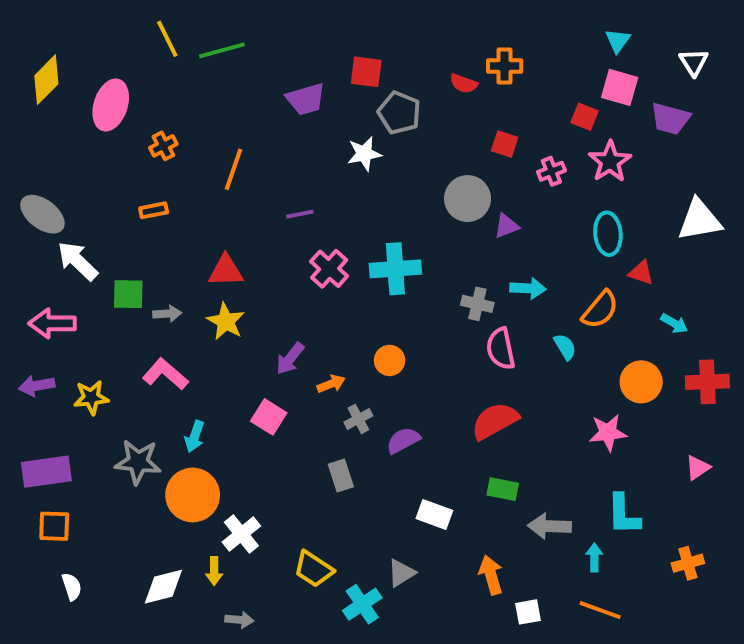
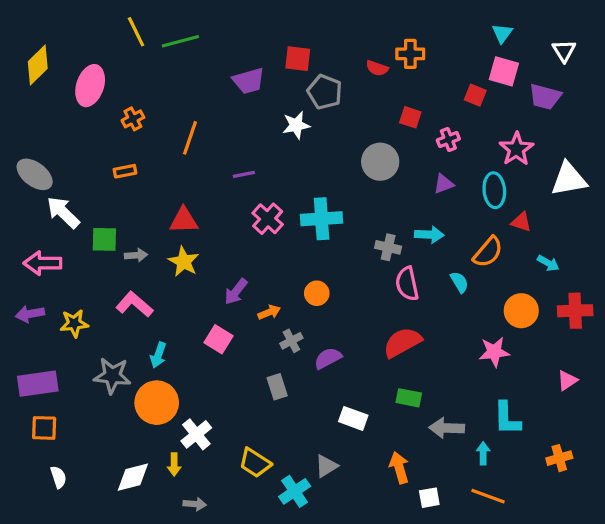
pink star: (610, 162) -> (516, 149), moved
purple triangle: (507, 226) -> (444, 184), moved

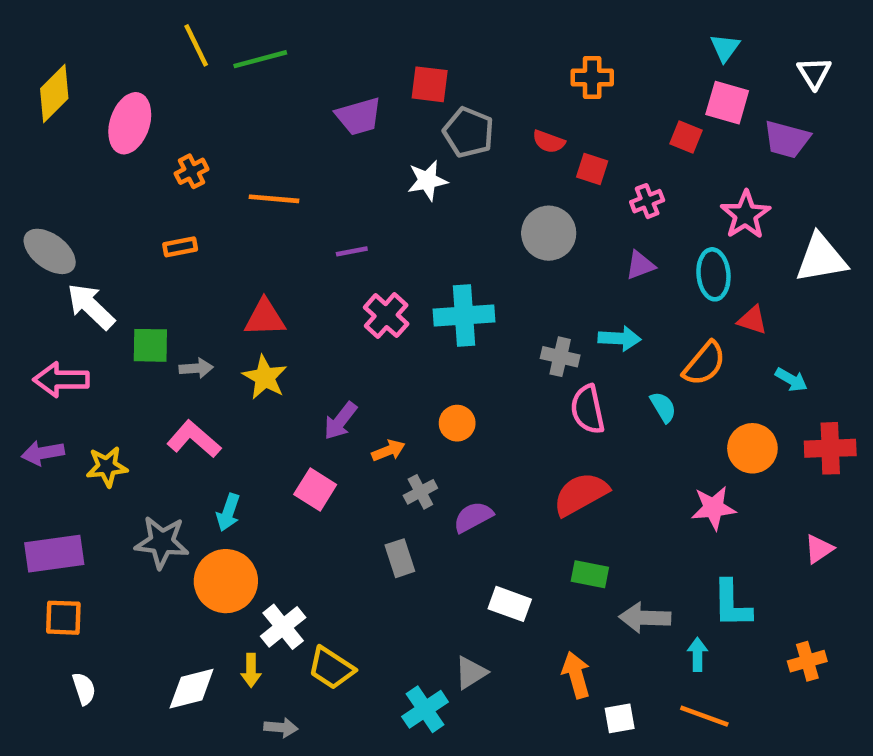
red semicircle: (377, 68) -> (549, 142), moved
orange line: (190, 138) -> (274, 199), turned 76
yellow trapezoid: (255, 463) -> (331, 668), moved

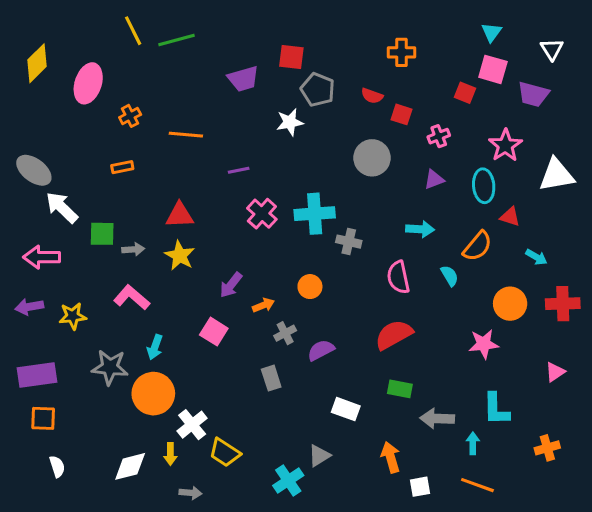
gray cross: (560, 357) -> (349, 242), moved

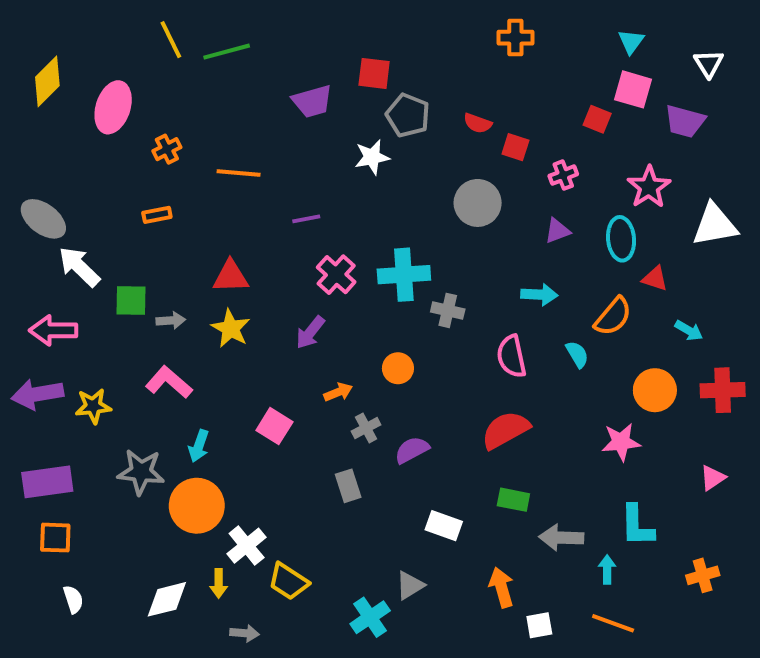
orange cross: (401, 52) -> (515, 38), moved
purple arrow: (231, 285) -> (310, 332), moved
purple arrow: (29, 307) -> (37, 394), size x1.4

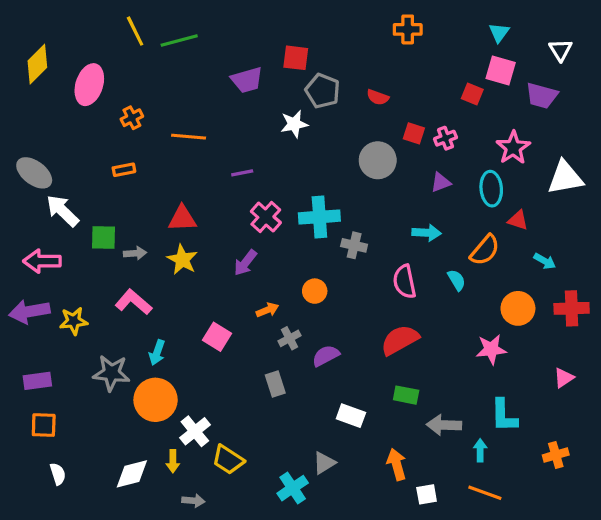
red square: (515, 147) -> (414, 133), moved
purple rectangle: (47, 482) -> (37, 381), size x0.7

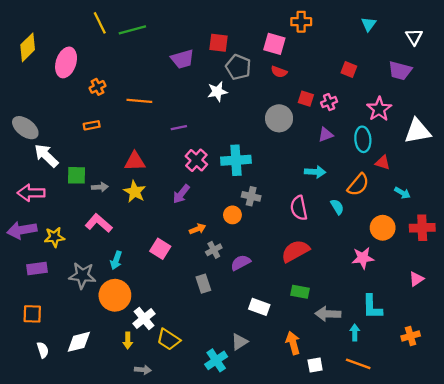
pink square: (501, 70) -> (274, 44), moved
gray cross: (354, 245) -> (251, 196), moved
purple rectangle: (37, 381) -> (37, 268), moved
white diamond: (132, 474) -> (79, 342), moved

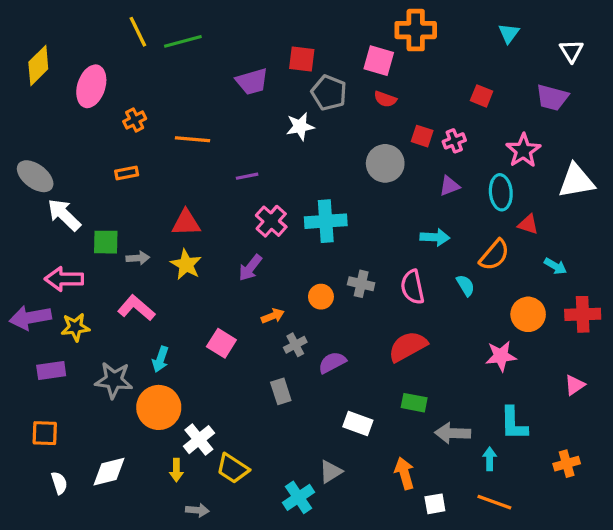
orange cross: (301, 22) -> (416, 30), size x1.4
pink arrow: (31, 193) -> (64, 279), moved
gray cross: (251, 196) -> (361, 284), moved

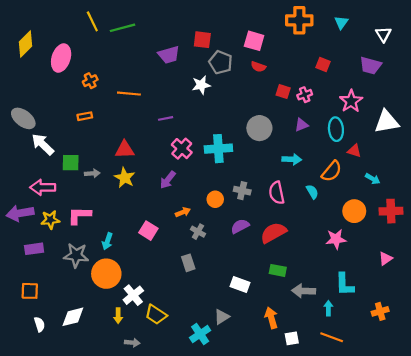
orange cross: (416, 30) -> (299, 20), moved
gray circle: (385, 163) -> (259, 128), moved
pink L-shape: (136, 308) -> (79, 215), moved, turned -40
gray cross: (295, 345) -> (198, 232), turned -32
purple semicircle: (332, 362) -> (240, 226), moved

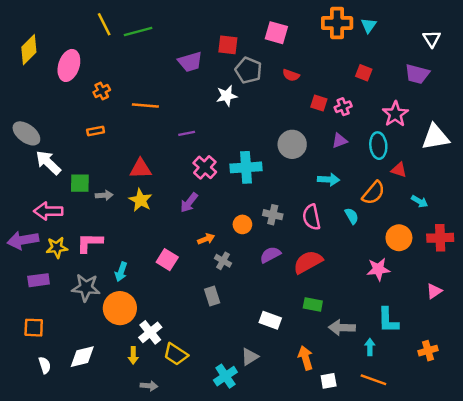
cyan triangle: (341, 22) -> (369, 25), moved
pink square: (254, 41) -> (276, 33), moved

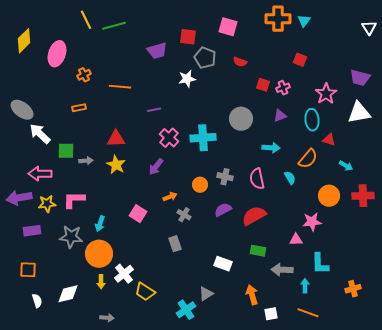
white triangle: (432, 39) -> (369, 28), moved
purple trapezoid: (417, 74) -> (360, 78), moved
pink triangle: (434, 291) -> (296, 240), moved, turned 32
yellow arrow: (133, 355) -> (101, 282), moved
gray arrow: (149, 386) -> (107, 318), moved

